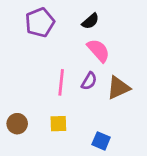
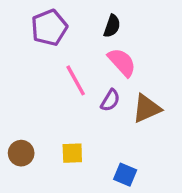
black semicircle: (90, 21) -> (112, 26), turned -30
pink line: (61, 82) -> (76, 80), moved, turned -35

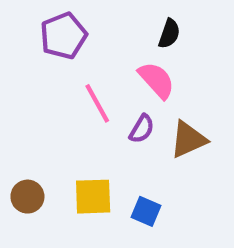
black semicircle: (112, 26) -> (169, 34), moved
yellow square: (72, 153) -> (93, 197), size x1.4
blue square: (125, 175) -> (146, 211), moved

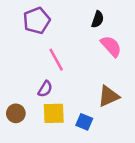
pink semicircle: (157, 80) -> (111, 46), moved
purple semicircle: (142, 129) -> (45, 89), moved
brown triangle: (188, 139) -> (109, 96), moved

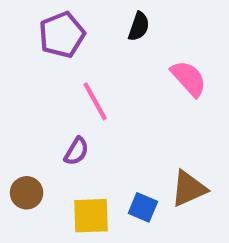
black semicircle: (98, 19) -> (139, 26), moved
brown triangle: (109, 96) -> (189, 189), moved
yellow square: (54, 113) -> (91, 216), moved

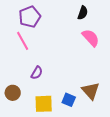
black semicircle: (139, 26) -> (83, 13), moved
pink line: (95, 101) -> (23, 41), moved
brown triangle: (189, 189) -> (91, 91), turned -48

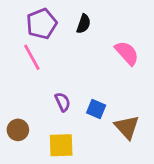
black semicircle: (83, 13) -> (84, 24), moved
purple semicircle: (37, 73) -> (63, 102), moved, turned -56
blue square: (69, 100) -> (96, 109), moved

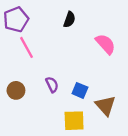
purple pentagon: (42, 24) -> (16, 20), moved
brown circle: (18, 130) -> (16, 90), moved
yellow square: (61, 145) -> (74, 121), moved

